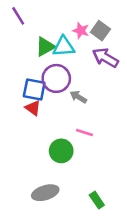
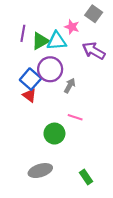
purple line: (18, 16) -> (23, 33), moved, turned 42
gray square: (100, 31) -> (94, 14), moved
blue square: (34, 90) -> (30, 79), turned 30
gray arrow: (78, 97) -> (70, 86), turned 88

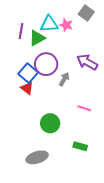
cyan triangle: (57, 41) -> (49, 24), moved
purple arrow: (94, 51) -> (87, 62), moved
pink line: (75, 117) -> (84, 108), moved
green rectangle: (86, 177) -> (80, 146), moved, turned -40

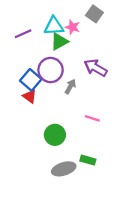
purple line: (21, 31) -> (23, 34), turned 56
green triangle: (37, 38) -> (59, 41), moved
gray ellipse: (37, 157) -> (64, 169), moved

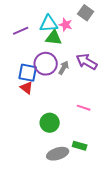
green triangle: (59, 41) -> (54, 38), turned 36
blue square: (31, 80) -> (28, 73), turned -30
gray arrow: (70, 86) -> (64, 68), moved

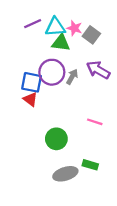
gray square: (86, 13) -> (91, 35), moved
purple line: (21, 31) -> (33, 24), moved

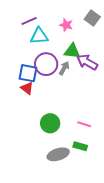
cyan triangle: (55, 27) -> (39, 36), moved
gray square: (91, 35) -> (92, 18), moved
green triangle: (61, 43) -> (72, 51), moved
pink line: (95, 122) -> (84, 124), moved

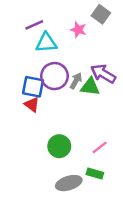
gray square: (92, 18) -> (101, 14), moved
green triangle: (72, 51) -> (90, 87), moved
pink line: (84, 124) -> (100, 147), turned -56

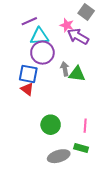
purple arrow: (103, 74) -> (78, 36), moved
purple circle: (54, 76) -> (42, 53), moved
gray arrow: (76, 81) -> (65, 69), turned -40
pink line: (100, 147) -> (85, 126), turned -48

